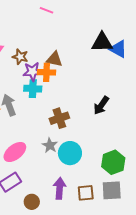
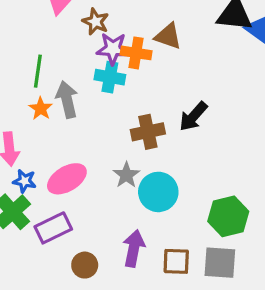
brown triangle: (54, 59) -> (168, 36), moved
black arrow: (101, 105) -> (193, 116), moved

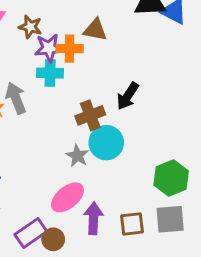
pink ellipse: (67, 179) -> (67, 197), moved
cyan circle: (158, 192) -> (106, 143), moved
purple rectangle: (53, 228) -> (31, 233), moved

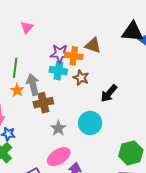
brown star: (30, 27) -> (81, 78), moved
brown cross: (90, 115) -> (43, 103), moved
gray star: (77, 156) -> (58, 128), moved

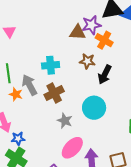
purple star: (60, 54) -> (92, 25), moved
orange cross: (74, 56) -> (104, 40), moved, turned 36
brown star: (81, 78) -> (87, 61), moved
brown cross: (43, 103) -> (54, 93), moved

